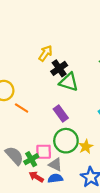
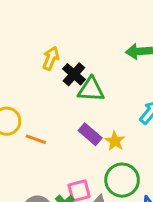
green circle: (66, 141) -> (122, 180), moved
yellow star: (86, 147) -> (115, 141), moved

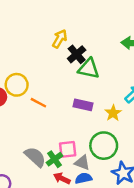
purple rectangle: (90, 134) -> (83, 105), turned -36
yellow star: (115, 141) -> (113, 113), moved

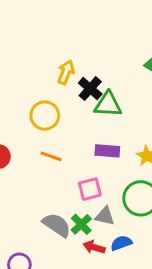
yellow circle: (17, 85) -> (45, 116), moved
pink square: (68, 149) -> (90, 189), moved
gray triangle: (82, 163) -> (105, 216), moved

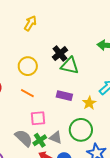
yellow arrow: (66, 72) -> (30, 23), moved
pink square: (90, 189) -> (38, 118), moved

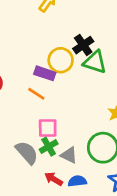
yellow circle: (28, 66) -> (61, 60), moved
purple rectangle: (64, 96) -> (45, 73), moved
green cross: (40, 140) -> (49, 147), moved

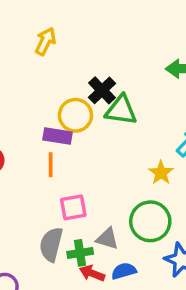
orange line: (36, 94) -> (51, 165), turned 66
green cross: (49, 147) -> (80, 253), moved, turned 30
gray semicircle: (27, 153) -> (51, 244), turned -115

